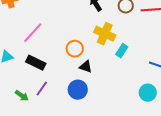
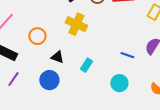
orange circle: (75, 49) -> (37, 36), moved
cyan rectangle: (122, 51) -> (86, 65), moved

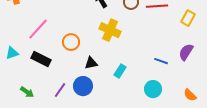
black triangle: (57, 57) -> (91, 63), turned -32
purple line: (13, 79) -> (60, 90), moved

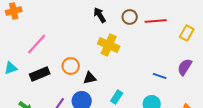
orange circle: (71, 42) -> (71, 66), moved
black rectangle: (41, 59) -> (40, 74), turned -48
cyan rectangle: (120, 71) -> (117, 97), moved

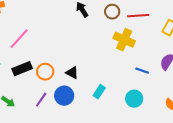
yellow cross: (109, 45) -> (124, 40), moved
orange circle: (71, 66) -> (45, 72), moved
black triangle: (90, 78) -> (72, 73), turned 40

